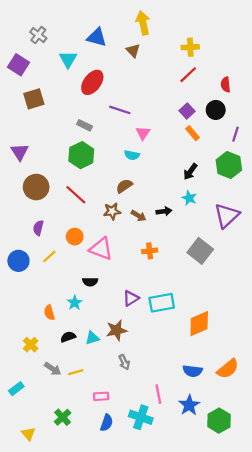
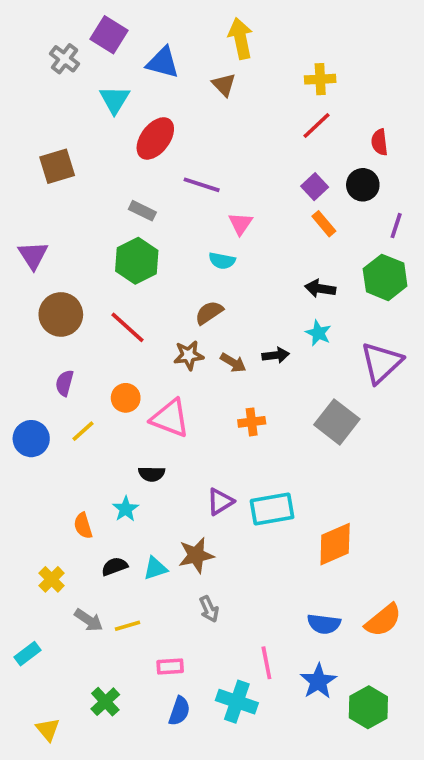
purple square: (18, 65) -> (109, 35), moved
black arrow: (190, 172) -> (320, 289), turned 63

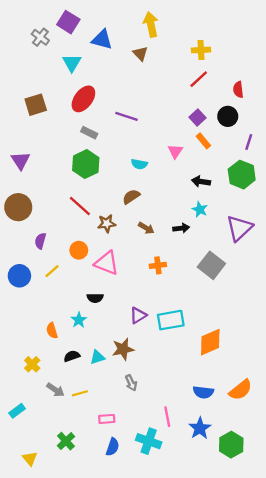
red ellipse: (155, 138) -> (83, 99), moved
pink triangle: (241, 224) -> (175, 151), moved
brown circle: (61, 314) -> (18, 207), moved
brown star: (189, 355) -> (107, 223), moved
black arrow: (276, 355) -> (181, 228), moved

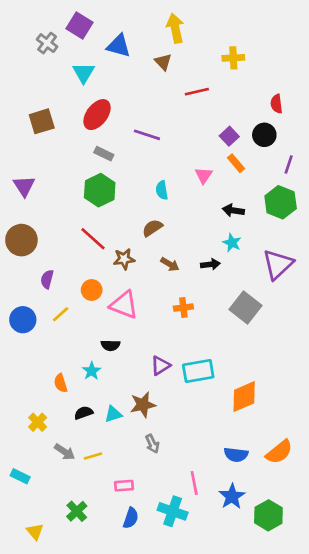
red line: (199, 79) -> (197, 92), moved, turned 30
cyan semicircle: (139, 164) -> (162, 190), turned 70
cyan rectangle: (17, 411) -> (20, 476), turned 63

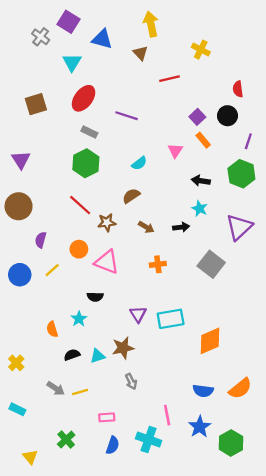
yellow cross: (233, 58) -> (201, 50), turned 30
cyan semicircle: (162, 190) -> (139, 163), turned -119
purple triangle: (160, 366) -> (138, 314), turned -30
yellow cross: (38, 422) -> (16, 363), moved

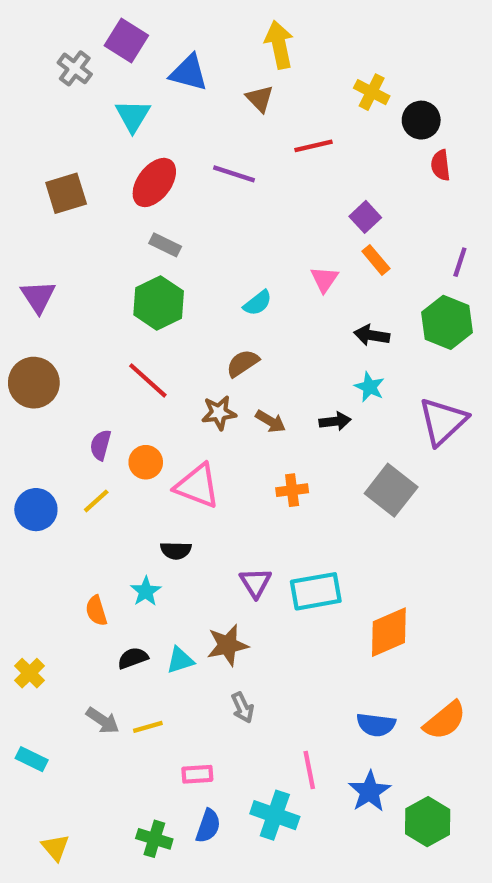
purple line: (127, 116) -> (234, 174), moved
black circle: (227, 116) -> (421, 120), moved
brown star: (107, 222) -> (219, 413), moved
purple semicircle: (41, 240) -> (101, 445), moved
green cross: (66, 440) -> (154, 839), moved, turned -30

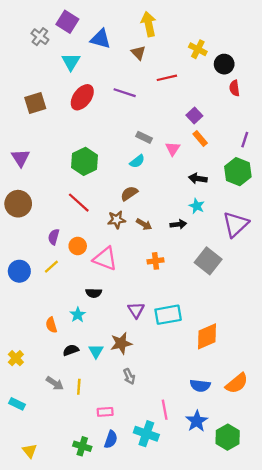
gray rectangle: (165, 245) -> (144, 137), moved
cyan triangle: (180, 660) -> (96, 351), turned -42
yellow line: (148, 727) -> (79, 387), turned -70

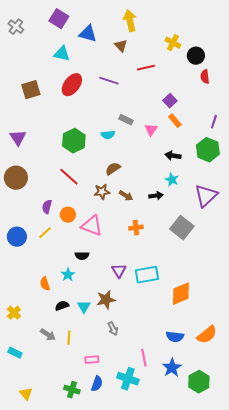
gray cross: (40, 37) -> (16, 27), moved
cyan triangle: (71, 62) -> (62, 54), turned -48
cyan semicircle: (137, 161) -> (108, 135), moved, turned 32

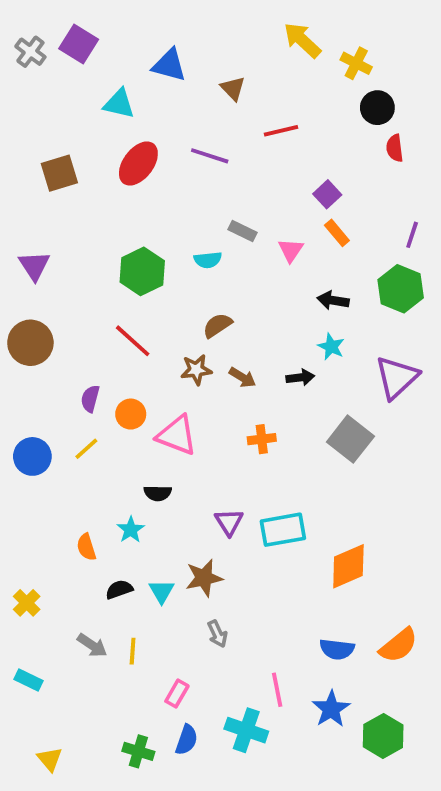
purple square: (59, 19) -> (79, 44), moved
yellow arrow: (130, 21) -> (302, 40), moved, turned -35
yellow cross: (173, 43) -> (356, 63), moved
pink rectangle: (92, 360) -> (177, 694), turned -56

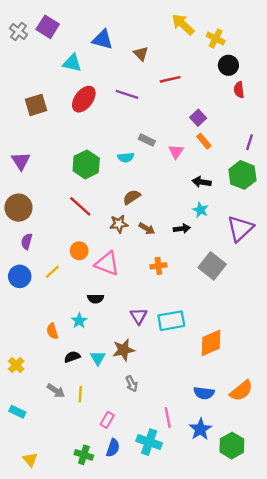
purple semicircle: (90, 399) -> (27, 241), moved

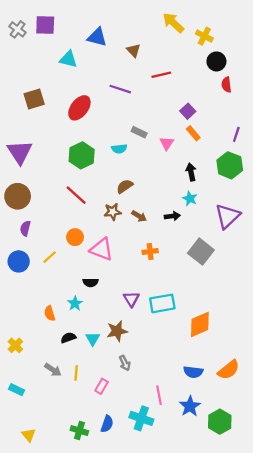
purple square: (48, 27) -> (45, 25), turned -30
red ellipse: (84, 99) -> (79, 108), moved
purple triangle: (21, 161) -> (20, 152), size x1.4
black arrow: (202, 182) -> (191, 172), turned 70
pink rectangle: (107, 420) -> (102, 386), moved

